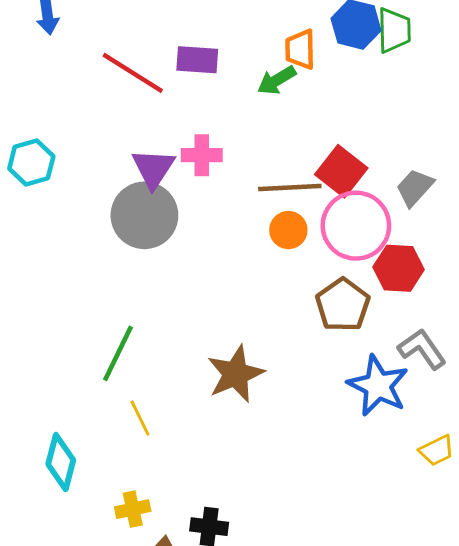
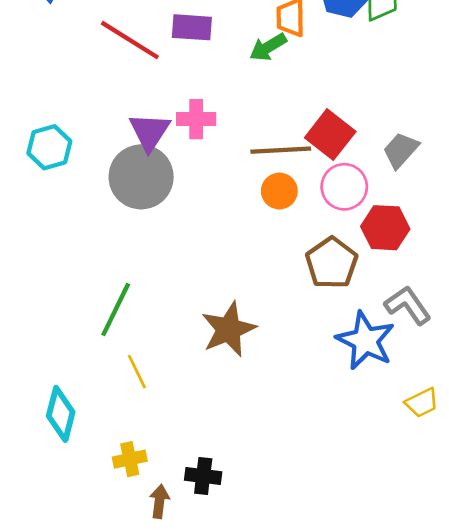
cyan hexagon: (31, 162) -> (49, 147), moved
pink circle: (356, 226) -> (344, 187), size x0.7

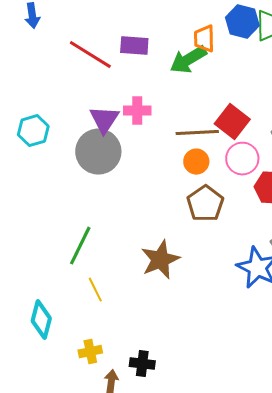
green arrow: (268, 47) -> (188, 60), size x1.4
brown pentagon: (332, 263) -> (205, 204), moved

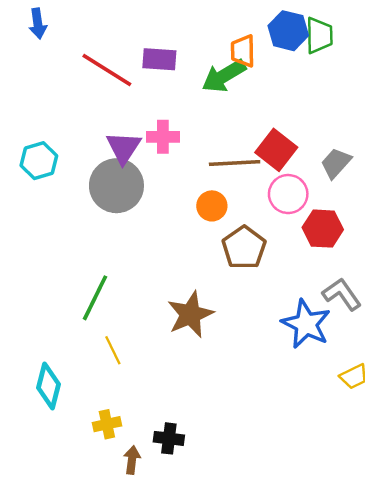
orange circle: (196, 162) -> (212, 206), moved

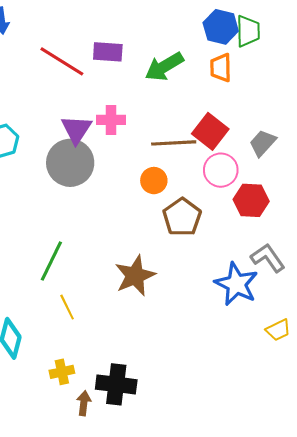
orange trapezoid: (243, 51) -> (221, 68), moved
black cross: (169, 438) -> (116, 384), size x1.5

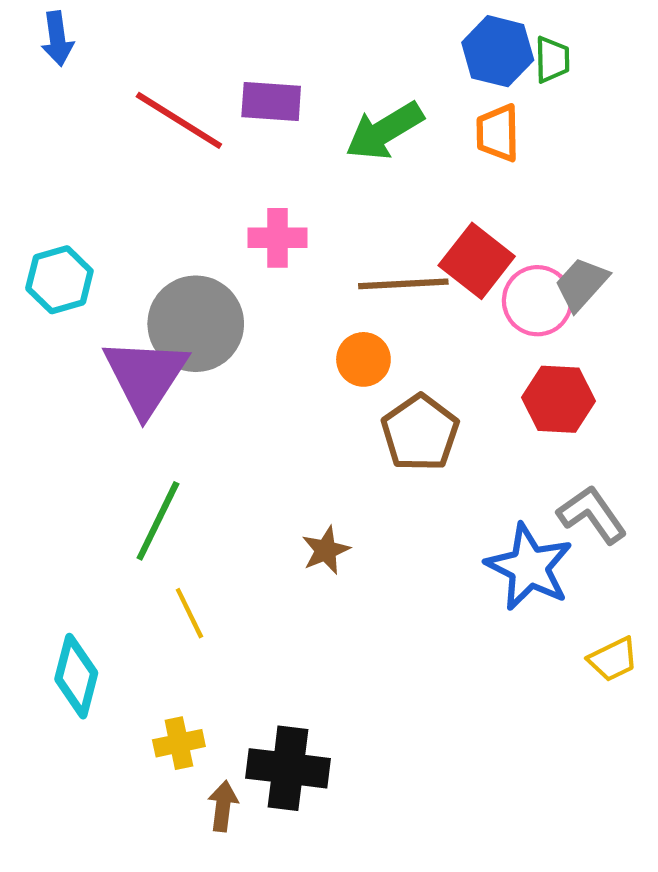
green trapezoid: (248, 31) -> (552, 60), size x0.7
purple triangle: (76, 129) -> (145, 376), moved, size x1.4
pink circle: (221, 170) -> (538, 301), moved
brown star: (135, 276) -> (326, 550), size x0.6

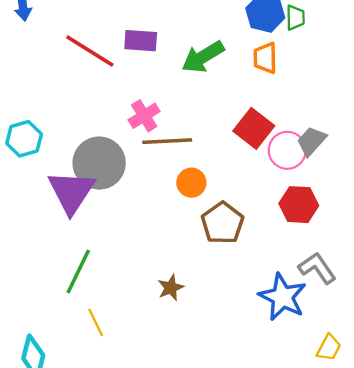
pink cross: (278, 238) -> (144, 116), turned -32
brown line: (403, 284) -> (167, 141), moved
yellow trapezoid: (613, 659) -> (329, 348), turned -36

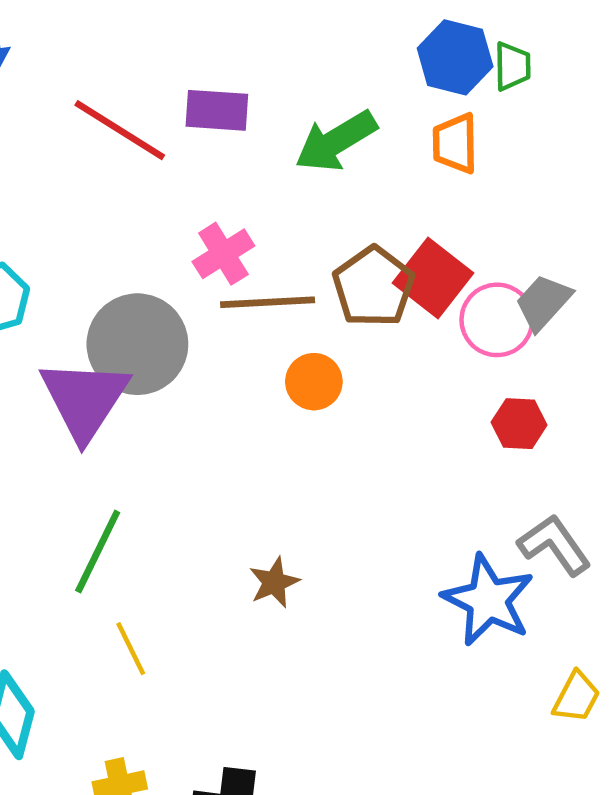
red hexagon: (299, 205) -> (519, 424), size x0.7
brown pentagon: (223, 223) -> (373, 287), moved

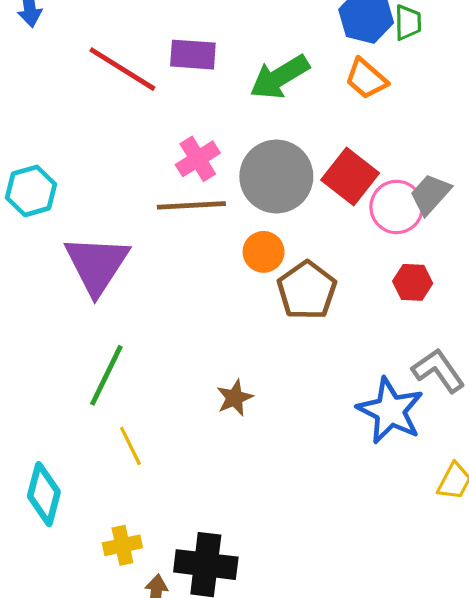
orange trapezoid: (455, 143) -> (366, 79), turned -48
brown pentagon: (373, 287) -> (307, 290), moved
brown line: (268, 302) -> (191, 205), moved
gray circle: (137, 344) -> (276, 176), moved

